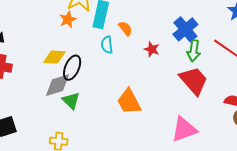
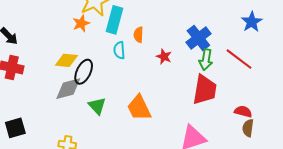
orange semicircle: (125, 28) -> (138, 35), turned -140
red trapezoid: (194, 81) -> (205, 90), turned 48
green triangle: (71, 101) -> (97, 106), moved

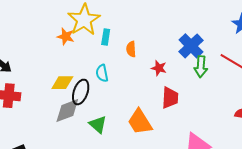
cyan rectangle: (115, 20) -> (106, 37), size x0.6
orange star: (81, 23) -> (66, 37), moved, turned -30
cyan semicircle: (119, 50) -> (102, 73), moved
red trapezoid: (205, 90) -> (170, 98), moved, size x0.7

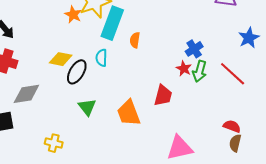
cyan rectangle: (106, 37) -> (112, 23), size x2.0
blue cross: (191, 46) -> (194, 49), size x0.7
red star: (159, 68) -> (184, 69), moved
gray diamond: (67, 110) -> (26, 94), moved

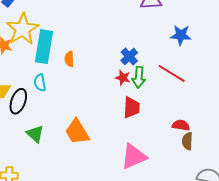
blue star: (249, 38) -> (181, 35), turned -30
red trapezoid: (163, 95) -> (131, 107), moved

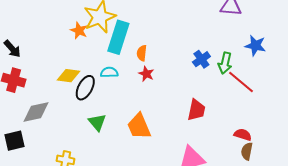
green arrow: (139, 77) -> (225, 63), moved
red star: (123, 78) -> (146, 74), moved
cyan semicircle: (40, 83) -> (109, 72), turned 90

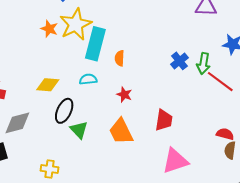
orange star: (79, 31) -> (49, 29), moved
red star: (146, 74) -> (124, 95), moved
black ellipse: (85, 88) -> (64, 111), moved
red trapezoid: (196, 110) -> (164, 120), moved

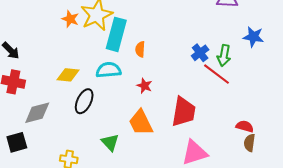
cyan semicircle: (88, 79) -> (109, 70), size x1.4
red line: (220, 82) -> (217, 74), moved
red trapezoid: (164, 120) -> (184, 112), size x1.4
green triangle: (79, 130) -> (110, 142), moved

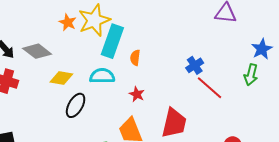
blue star: (253, 37) -> (262, 49), moved, turned 30
green arrow: (224, 56) -> (251, 75), moved
gray diamond: (37, 113) -> (37, 51), moved, turned 48

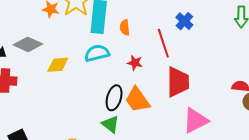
red line: (210, 88) -> (163, 43), moved, turned 44
black ellipse: (76, 105) -> (114, 98), moved

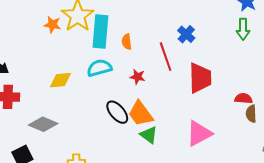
gray diamond: (28, 44) -> (43, 124), moved
red trapezoid: (178, 82) -> (200, 78), moved
black ellipse: (114, 98) -> (117, 112), turned -55
green triangle: (110, 124) -> (149, 135), moved

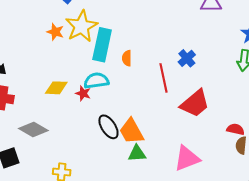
red star: (138, 77) -> (83, 93), moved
red trapezoid: (200, 78) -> (195, 104), turned 44
green triangle: (149, 135) -> (137, 153), turned -48

